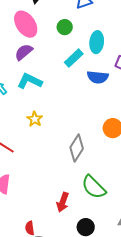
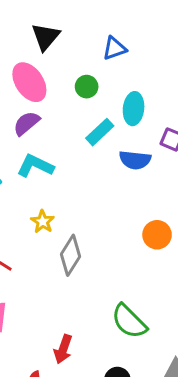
gray diamond: (77, 148) -> (70, 255), moved
red arrow: (63, 202) -> (63, 349), moved

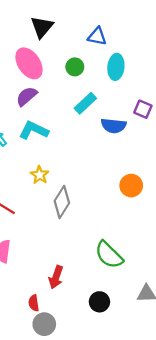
blue triangle: (114, 48) -> (97, 36), turned 30
cyan ellipse: (134, 109) -> (116, 67), moved

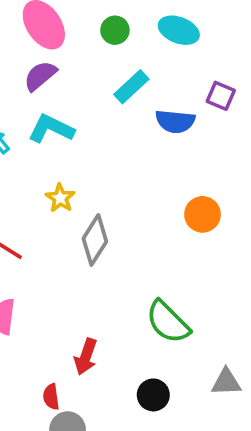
cyan ellipse: (116, 67) -> (179, 30), turned -75

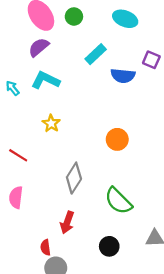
green circle: (115, 30) -> (74, 16), moved
orange circle: (203, 214) -> (117, 139), moved
gray diamond: (95, 240) -> (74, 178), moved

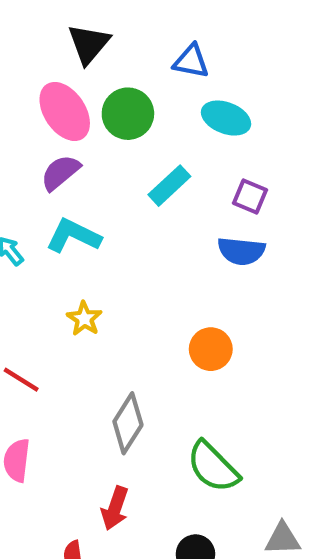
green circle: (74, 16) -> (128, 114), size x1.5
purple square: (151, 60) -> (250, 197), moved
blue semicircle: (123, 76) -> (241, 251), moved

